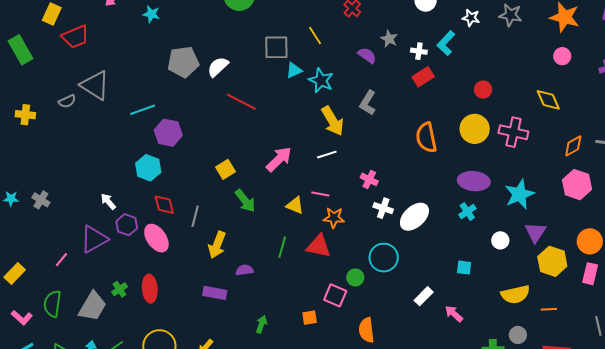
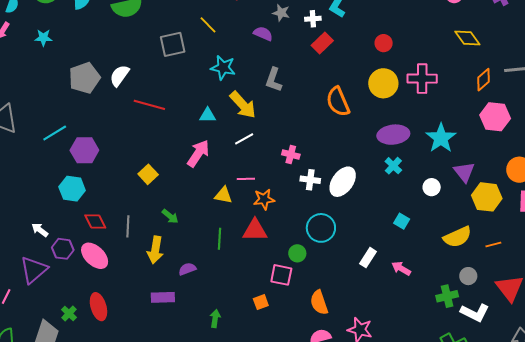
cyan triangle: (294, 70) -> (208, 115), moved, turned 36
yellow diamond: (548, 100) -> (467, 38), moved
green arrow: (245, 201) -> (170, 216), moved, size x0.7
cyan square: (464, 268) -> (402, 221), turned 35

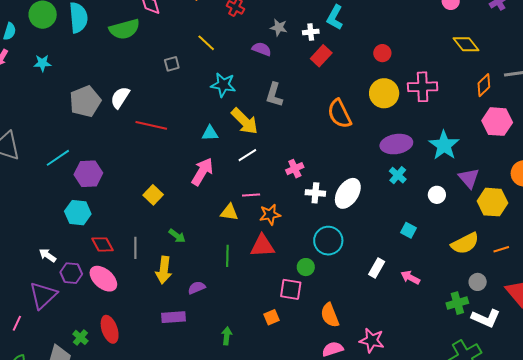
gray square: (173, 44) -> (172, 64), size x0.6
pink cross: (291, 155) -> (295, 169), turned -36

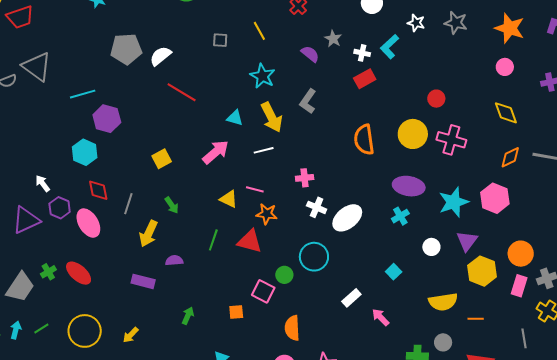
red circle: (382, 53) -> (436, 99), moved
pink hexagon: (497, 122) -> (495, 198), moved
red ellipse: (110, 329) -> (79, 273), turned -48

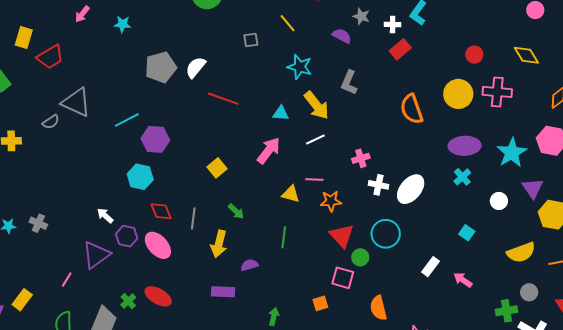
yellow diamond: (506, 113) -> (526, 55), moved
red triangle: (250, 241) -> (342, 236), moved, turned 44

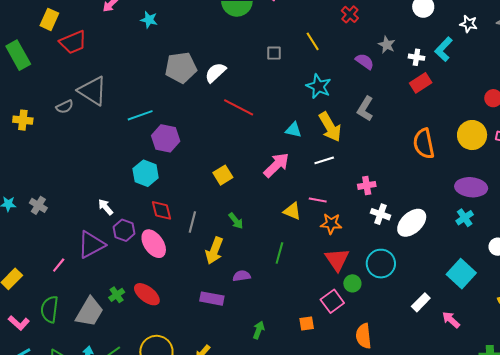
cyan square: (467, 233) -> (461, 274), size x1.8
pink square: (343, 278) -> (332, 301), turned 30

